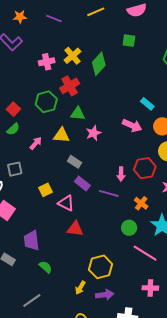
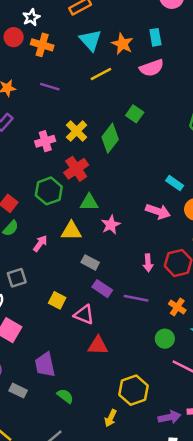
green square: (129, 41) -> (135, 114), moved, turned 32
pink arrow: (121, 174) -> (148, 263), moved
yellow square: (46, 190) -> (57, 300), turned -32
purple arrow: (105, 295) -> (169, 417), moved

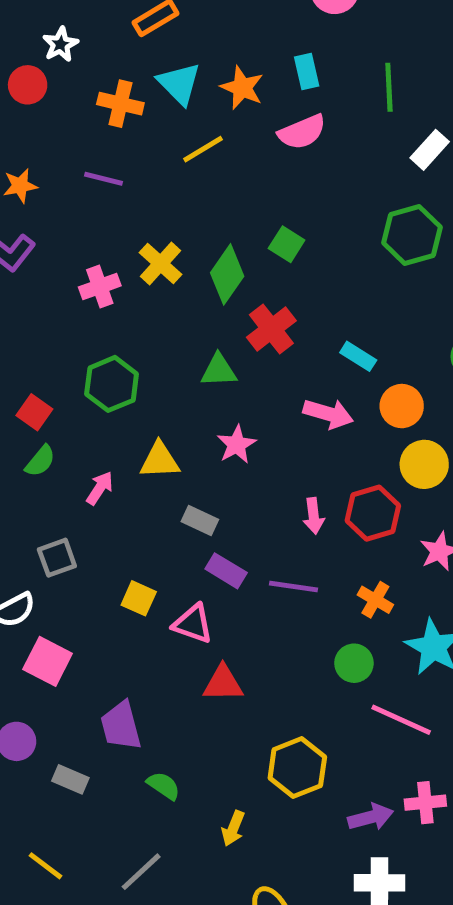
orange cross: (42, 45) -> (120, 104), moved
green square: (135, 114) -> (287, 244), moved
red cross: (76, 169) -> (271, 329), moved
green triangle: (89, 202) -> (219, 370), moved
yellow arrow: (111, 418) -> (233, 828), moved

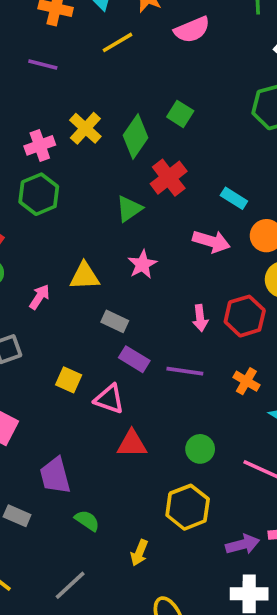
green triangle: (219, 370) -> (129, 209), turned -32
green hexagon: (112, 384) -> (39, 194), moved
green circle: (354, 663) -> (200, 449), moved

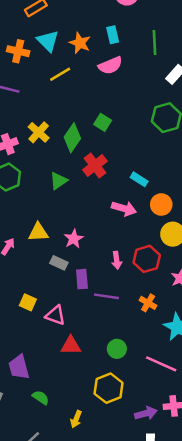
green triangle: (129, 209) -> (58, 181), moved
pink star: (142, 264) -> (74, 239), moved
purple rectangle: (134, 359) -> (82, 279), moved, turned 54

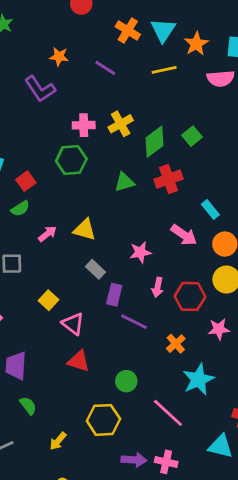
pink star: (74, 239) -> (140, 252), moved

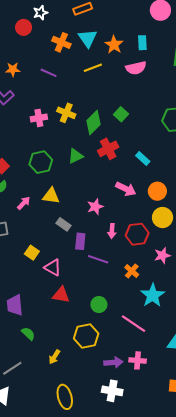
yellow cross: (121, 124) -> (66, 113), turned -30
green hexagon: (71, 160) -> (41, 162), moved
cyan rectangle: (210, 209) -> (143, 158), moved

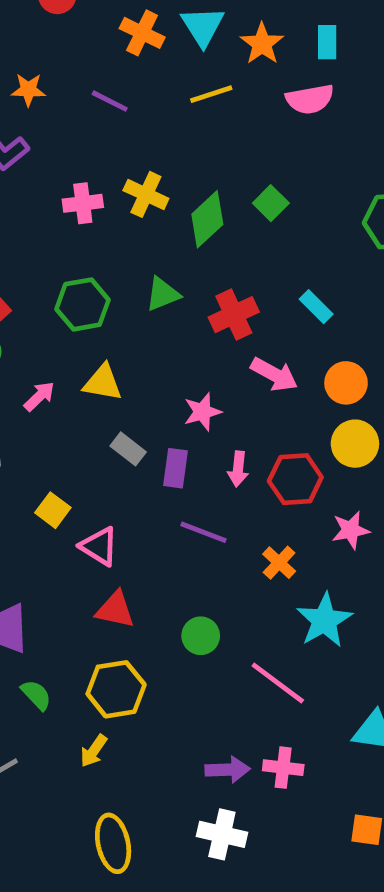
red cross: (108, 149) -> (234, 315), moved
purple rectangle: (80, 241) -> (175, 468), moved
yellow hexagon: (86, 336) -> (116, 689), moved

